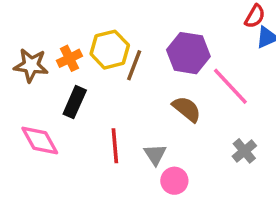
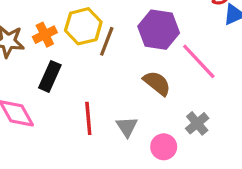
gray cross: (244, 151) -> (197, 123), moved
pink circle: (174, 181) -> (164, 147), moved

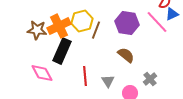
orange cross: (45, 35) -> (59, 26), size x1.6
pink line: (199, 61) -> (157, 22), moved
black rectangle: (50, 76) -> (62, 51), size x1.4

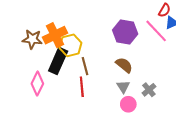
yellow hexagon: (82, 21) -> (70, 45), moved
brown line: (96, 30) -> (85, 66), moved, turned -36
pink diamond: (42, 73) -> (37, 84), turned 55
gray triangle: (108, 81) -> (123, 87), moved

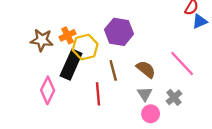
pink line: (156, 31) -> (182, 63), moved
purple hexagon: (125, 32) -> (119, 32), moved
orange cross: (55, 35) -> (68, 35), size x0.6
brown line: (85, 66) -> (113, 70), moved

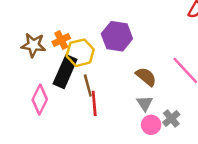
brown line: (113, 70) -> (88, 86), moved
gray cross: (174, 97) -> (171, 118), moved

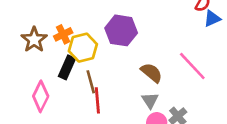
brown star: (33, 45) -> (34, 40), turned 30
black rectangle: (65, 72) -> (67, 67), size x0.7

